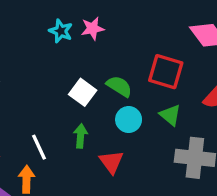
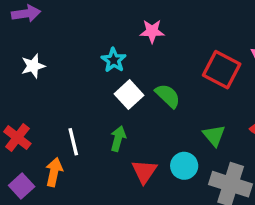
cyan star: (61, 31) -> (114, 60), moved
red square: (166, 72) -> (222, 70), moved
cyan circle: (129, 120) -> (184, 166), moved

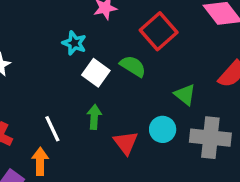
red square: (222, 70) -> (159, 31), moved, turned 33

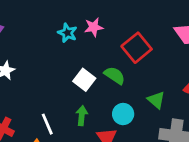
cyan star: (74, 43) -> (67, 33), moved
cyan circle: (163, 129) -> (123, 114), moved

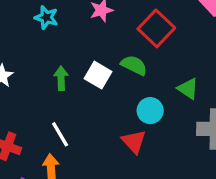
cyan star: (67, 33) -> (46, 17), moved
green arrow: (82, 116) -> (61, 78), moved

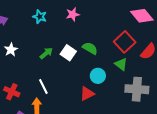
red square: (156, 28) -> (125, 42), moved
green arrow: (61, 78) -> (46, 53), turned 48
red triangle: (134, 142) -> (87, 94), turned 42

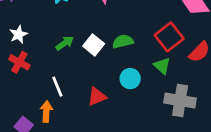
green semicircle: (90, 48) -> (123, 41), turned -49
red cross: (12, 92) -> (19, 62), moved
red triangle: (87, 94) -> (97, 97), moved

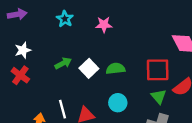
red square: (169, 37) -> (158, 70), turned 30
green triangle: (162, 66) -> (159, 97), moved
white line: (57, 87) -> (63, 109), moved

